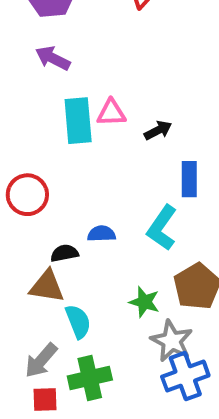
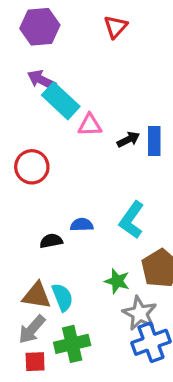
cyan rectangle: (78, 121) -> (61, 101), moved, turned -42
blue rectangle: (189, 179) -> (154, 141), moved
red circle: (27, 195) -> (32, 167), moved
brown triangle: (47, 286) -> (37, 296), moved

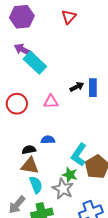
pink triangle: (90, 125) -> (51, 102), moved
cyan L-shape: (132, 220) -> (79, 155), moved
brown triangle: (37, 296) -> (30, 166), moved
gray star: (140, 313) -> (63, 189), moved

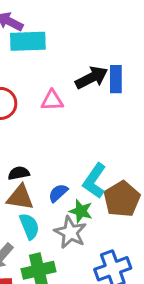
cyan rectangle: (35, 63) -> (28, 41), turned -45
black arrow: (77, 87) -> (92, 78), size x1.5
blue semicircle: (48, 140) -> (58, 193), moved, turned -40

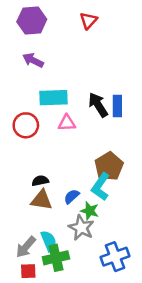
cyan rectangle: (28, 41) -> (54, 98), moved
black arrow: (92, 78) -> (98, 105), turned -95
brown pentagon: (122, 199) -> (109, 166), moved
cyan semicircle: (29, 226) -> (49, 241), moved

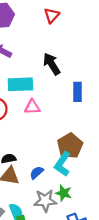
black arrow: (98, 105) -> (52, 64), moved
green star: (90, 211) -> (64, 193), moved
gray star: (81, 228) -> (45, 201), turned -30

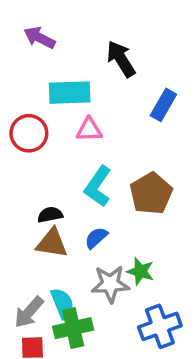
blue rectangle: (78, 92) -> (163, 105), turned 30
cyan L-shape: (62, 164) -> (98, 186), moved

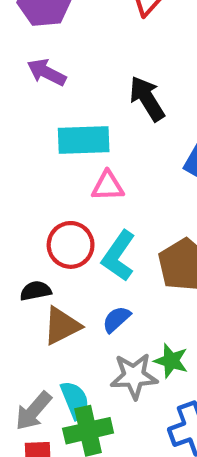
red circle: (29, 133) -> (71, 245), moved
black semicircle: (50, 215) -> (36, 291), moved
brown triangle: (52, 243) -> (62, 326), turned -36

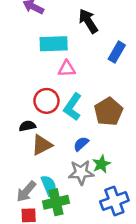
blue semicircle: (116, 319) -> (81, 144), moved
green star: (171, 361) -> (101, 164), turned 30

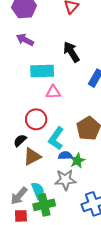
cyan L-shape: (73, 107) -> (56, 138), moved
black semicircle: (27, 126) -> (20, 140), turned -32
blue semicircle: (81, 144) -> (65, 156), turned 40
green star: (101, 164) -> (77, 161), moved

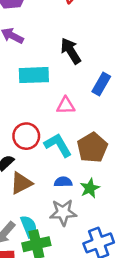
pink triangle: (53, 92) -> (66, 106), moved
cyan L-shape: (56, 138) -> (58, 145), moved, turned 115
green star: (77, 161) -> (90, 188), moved

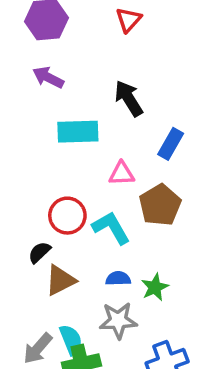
brown pentagon: (92, 148) -> (160, 205), moved

